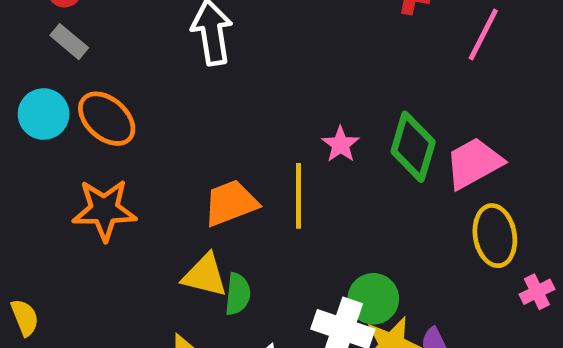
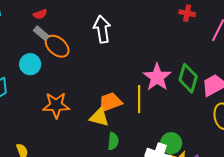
orange ellipse: (107, 119) -> (57, 46), moved
pink star: (341, 144) -> (157, 77), size x1.8
yellow triangle: (205, 275) -> (99, 117), moved

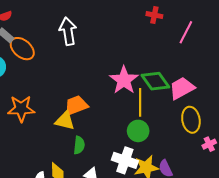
green diamond: (188, 78) -> (155, 81), turned -52
yellow line: (139, 99) -> (140, 102), moved
green circle: (171, 143) -> (138, 131), moved

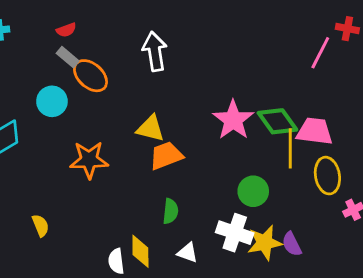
red cross: (154, 15) -> (347, 29), moved
pink trapezoid: (182, 88) -> (315, 131), turned 36
yellow line: (140, 102) -> (290, 148), moved
yellow triangle: (65, 121) -> (150, 128), moved

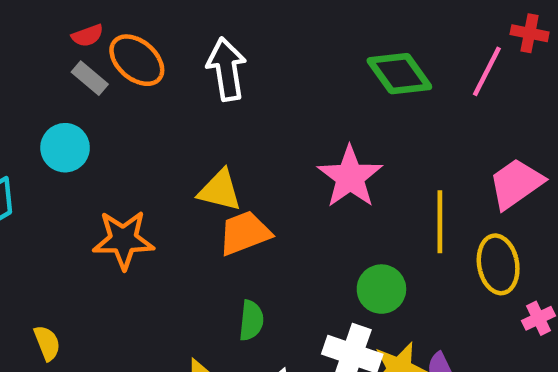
orange ellipse: (91, 76) -> (137, 60), moved
green diamond: (277, 121) -> (399, 74), moved
pink trapezoid: (315, 131) -> (516, 184), moved, turned -42

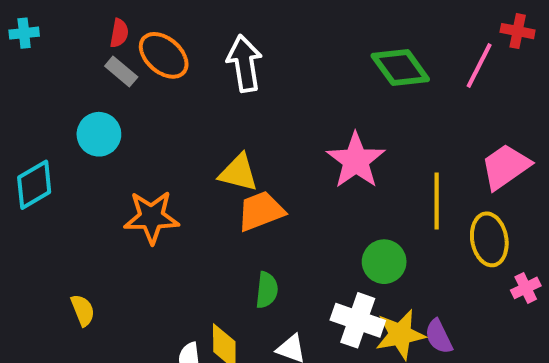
red semicircle: (87, 36) -> (119, 33), turned -60

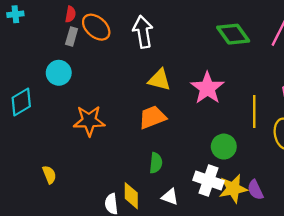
gray rectangle: (121, 72) -> (72, 36), turned 66
yellow triangle: (238, 173) -> (159, 80), moved

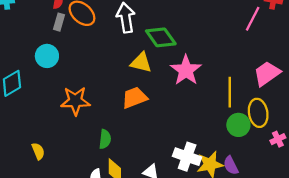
green diamond: (233, 34) -> (161, 37), moved
green circle: (224, 147) -> (238, 125), moved
green semicircle: (156, 163) -> (105, 139), moved

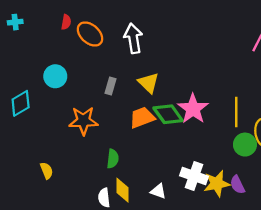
gray rectangle: (59, 22) -> (111, 86), moved
green diamond: (161, 37) -> (168, 114), moved
yellow triangle: (141, 63) -> (149, 83), turned 30
pink star: (186, 70) -> (193, 109), moved

